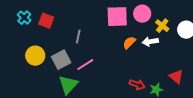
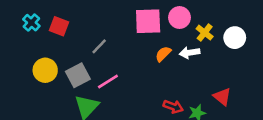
gray line: (78, 37) -> (99, 46), turned 32

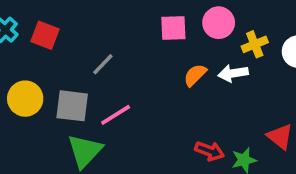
pink square: (148, 21) -> (173, 28), size x0.7
yellow cross: (205, 33) -> (255, 44), turned 30
gray square: (78, 75) -> (72, 106), turned 35

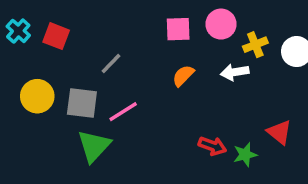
orange semicircle: (195, 75) -> (183, 76), moved

